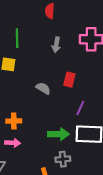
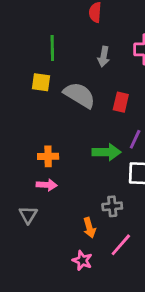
gray semicircle: (43, 88) -> (79, 95), moved, size x1.6
green arrow: (58, 134) -> (107, 152), moved

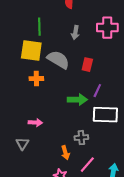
yellow square: (41, 82) -> (31, 51), size x1.6
orange cross: (48, 156) -> (36, 79), moved

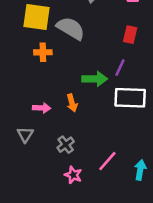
red rectangle: (87, 65) -> (130, 35), moved
gray cross: (81, 138) -> (66, 145), moved, turned -32
orange arrow: (65, 153) -> (72, 103), moved

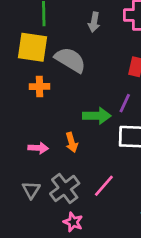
gray triangle: (25, 135) -> (31, 190), moved
gray cross: (66, 145) -> (65, 188), size x1.5
pink line: (107, 161) -> (104, 186), moved

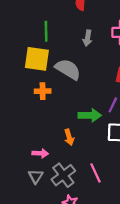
pink arrow: (38, 148) -> (40, 153), moved
pink line: (104, 186) -> (96, 173), turned -66

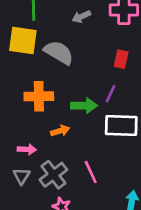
gray arrow: (88, 38) -> (81, 17), turned 56
orange cross: (43, 91) -> (39, 96), moved, size x1.5
orange arrow: (69, 137) -> (60, 131), turned -91

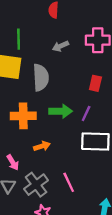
gray semicircle: (59, 52) -> (41, 77), turned 56
green arrow: (84, 106) -> (60, 111), moved
pink arrow: (27, 149) -> (13, 162), turned 56

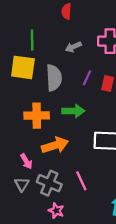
purple line: (86, 114) -> (87, 78), moved
orange arrow: (42, 146) -> (55, 145), size x1.6
gray cross: (36, 185) -> (49, 183), turned -30

